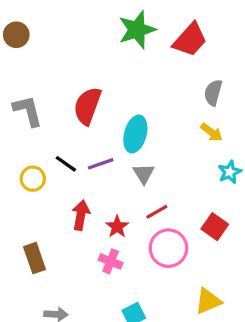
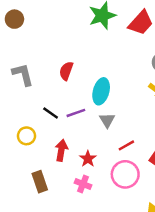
red semicircle: (87, 106) -> (66, 71), size x0.7
yellow circle: (33, 179) -> (26, 136), moved
red line: (157, 212) -> (126, 145), moved
brown rectangle: (34, 258) -> (40, 182), moved

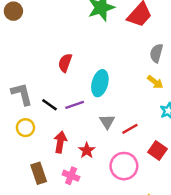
gray L-shape: (23, 74) -> (22, 94), moved
gray triangle: (107, 120) -> (107, 122), moved
red line: (126, 145) -> (130, 129), moved
pink cross: (83, 184) -> (71, 176), moved

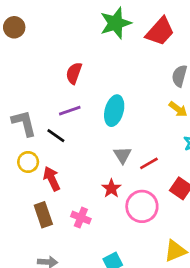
red semicircle: (65, 63) -> (74, 73), moved
purple line: (75, 105) -> (70, 111), moved
red arrow: (60, 142) -> (52, 179), moved, turned -35
red star: (87, 150) -> (111, 188), moved

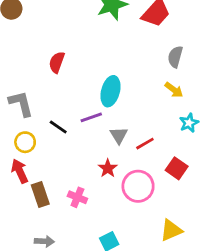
red semicircle: (74, 73) -> (57, 62), moved
purple line: (70, 111) -> (91, 117), moved
black line: (56, 136) -> (58, 127), moved
red arrow: (52, 179) -> (20, 171), moved

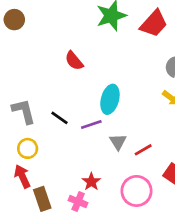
red semicircle: (57, 62) -> (74, 61), moved, turned -60
black line: (58, 127) -> (59, 118), moved
red star: (108, 168) -> (91, 182), moved

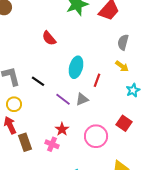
purple line: (91, 125) -> (63, 99), moved, turned 56
gray triangle: (118, 142) -> (82, 99), turned 40
red line: (143, 150) -> (97, 80), moved, turned -40

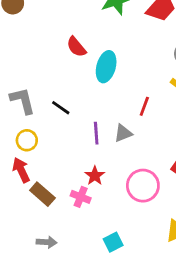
cyan ellipse: (76, 67) -> (106, 67), moved
purple line: (63, 99) -> (96, 133), turned 49
brown rectangle: (25, 142) -> (42, 194), turned -30

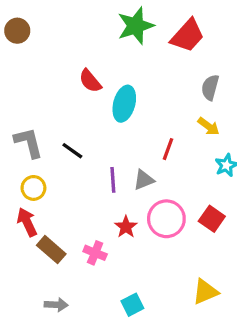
red star: (95, 176) -> (126, 227), moved
pink circle: (143, 186) -> (166, 219), moved

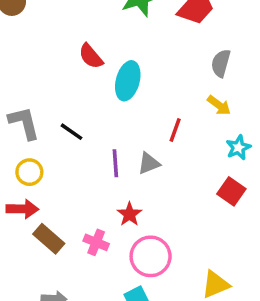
pink circle: (166, 219) -> (151, 256), moved
red square: (212, 219) -> (231, 191), moved
red arrow: (27, 222) -> (22, 209), turned 116

